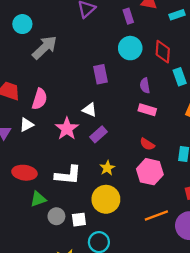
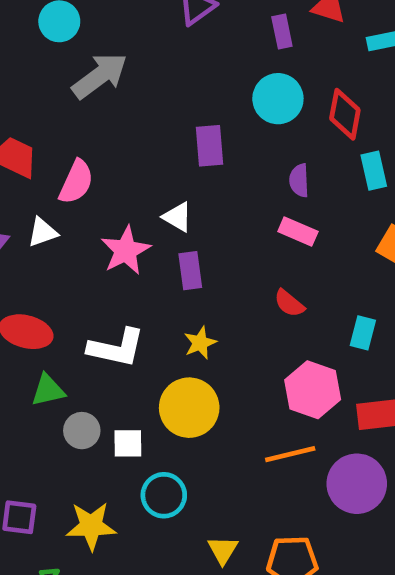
purple rectangle: (99, 134) -> (190, 271), turned -63
pink hexagon: (150, 172) -> (313, 390), moved

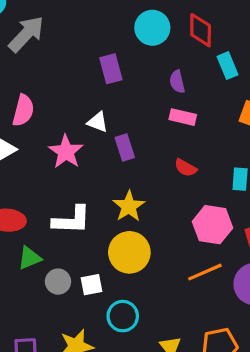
purple rectangle: (190, 271) -> (125, 148), moved
yellow star: (200, 343) -> (129, 206), size x1.4

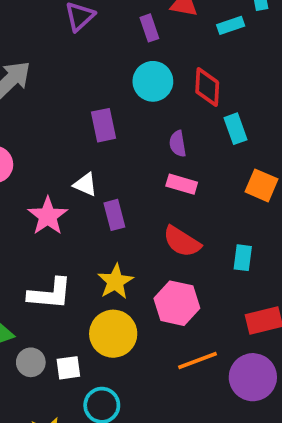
red semicircle: (186, 168) -> (182, 242), size x1.5
pink hexagon: (213, 225) -> (177, 303), moved

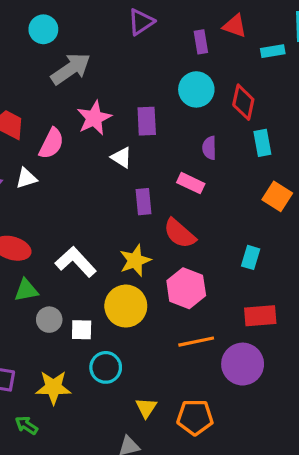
white triangle: (85, 184) -> (121, 157), moved
pink rectangle: (182, 184) -> (191, 183), moved
pink star: (48, 216) -> (94, 118), moved
red semicircle: (182, 242) -> (180, 233), moved
white L-shape: (50, 294) -> (76, 262), turned -147

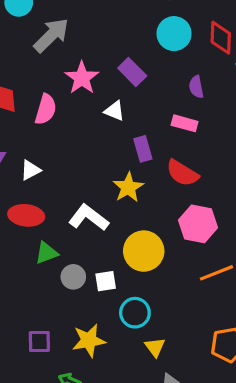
purple rectangle: (147, 121) -> (132, 72), turned -32
white triangle: (26, 178) -> (30, 170), moved
yellow star: (135, 260) -> (128, 187), moved
yellow triangle: (146, 408) -> (155, 347), moved

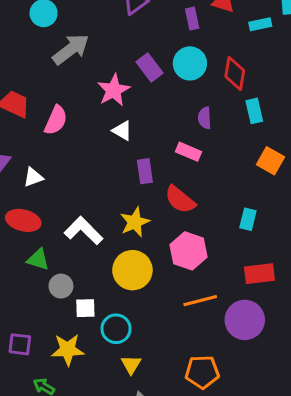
purple rectangle: (132, 72) -> (150, 67), moved
pink star: (82, 78) -> (114, 90), moved
yellow star: (128, 187) -> (135, 222), moved
green triangle: (47, 253) -> (38, 259), turned 30
white square: (106, 281) -> (85, 308), moved

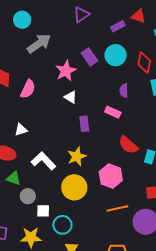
purple rectangle: (192, 19) -> (118, 26), turned 72
white triangle: (33, 177) -> (21, 130), moved
red semicircle: (180, 200) -> (128, 145), moved

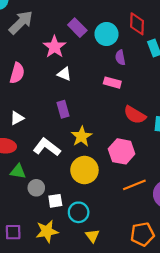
cyan circle: (116, 55) -> (107, 34), moved
purple rectangle: (84, 124) -> (63, 109), moved

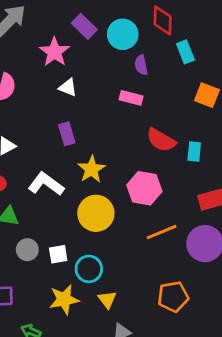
gray circle: (36, 188) -> (27, 250), moved
yellow star: (47, 231) -> (64, 300), moved

